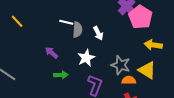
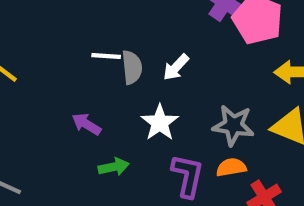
white arrow: (98, 33) -> (176, 67), turned 80
orange semicircle: (129, 80) -> (231, 167), moved

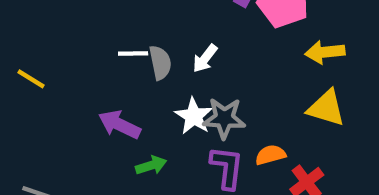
purple arrow: (86, 124) -> (119, 125), size x1.4
gray star: (233, 125) -> (224, 118), moved

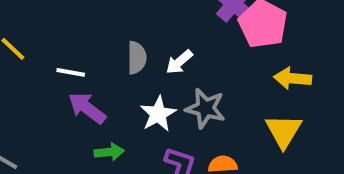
white line: (133, 54) -> (71, 72), moved
yellow triangle: (326, 108) -> (284, 131), turned 33
gray star: (224, 118) -> (205, 108), moved

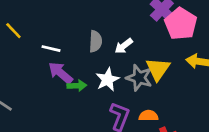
yellow triangle: (284, 131) -> (158, 69), moved
green arrow: (109, 152) -> (77, 86), moved

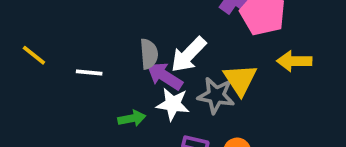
white arrow: (124, 46) -> (188, 55), size x1.5
purple arrow: (61, 73) -> (165, 76), moved
white star: (108, 80) -> (173, 104), turned -30

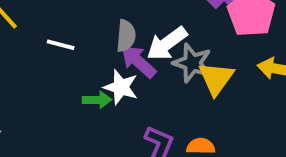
gray star: (216, 95) -> (192, 63), moved
white star: (173, 104) -> (121, 87), moved

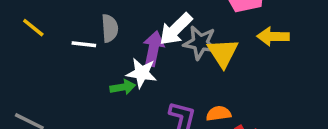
gray semicircle: (126, 36) -> (110, 28), moved
purple arrow: (138, 62) -> (153, 49), turned 68

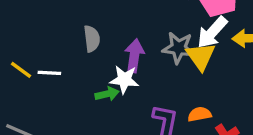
yellow line: (33, 28) -> (21, 70), moved
white arrow: (176, 29) -> (212, 32), moved
white line: (84, 44) -> (49, 73), moved

